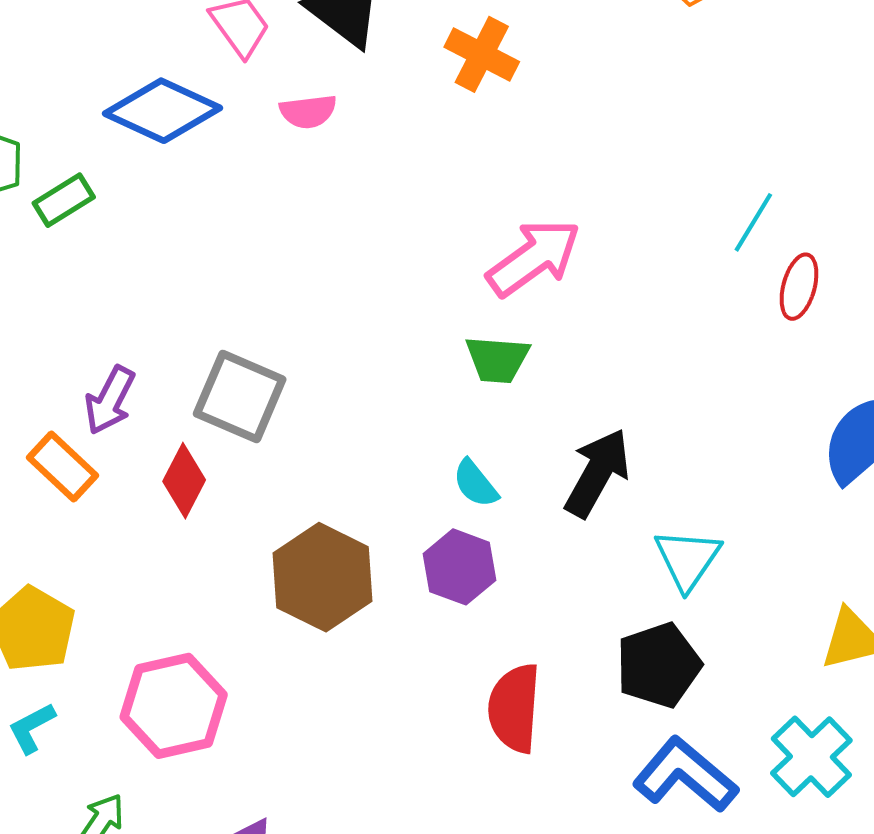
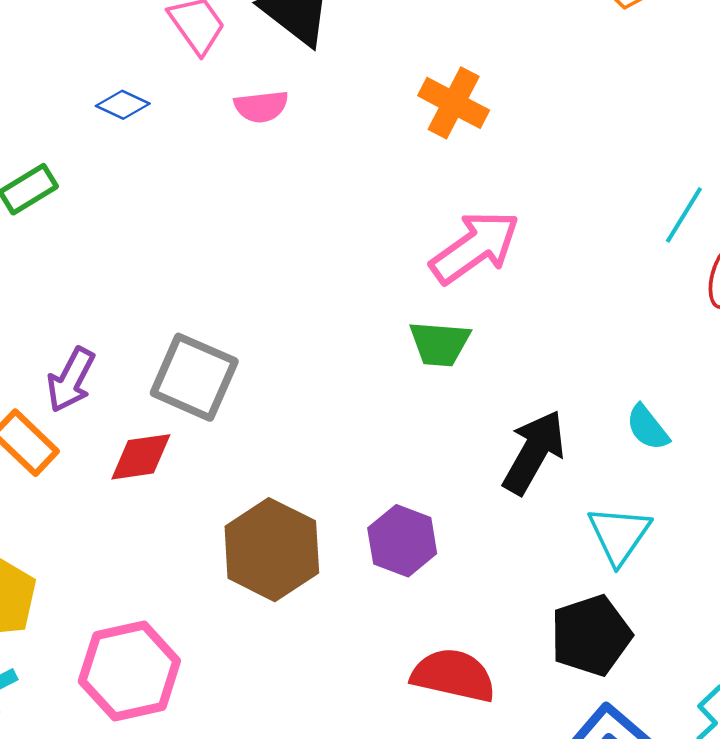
orange cross: (482, 54) -> (454, 103), moved
blue diamond: (162, 111) -> (123, 105), size x0.5
red diamond: (184, 481) -> (141, 457), turned 54
cyan semicircle: (475, 484) -> (648, 428), moved
red semicircle: (514, 708) -> (453, 675), turned 98

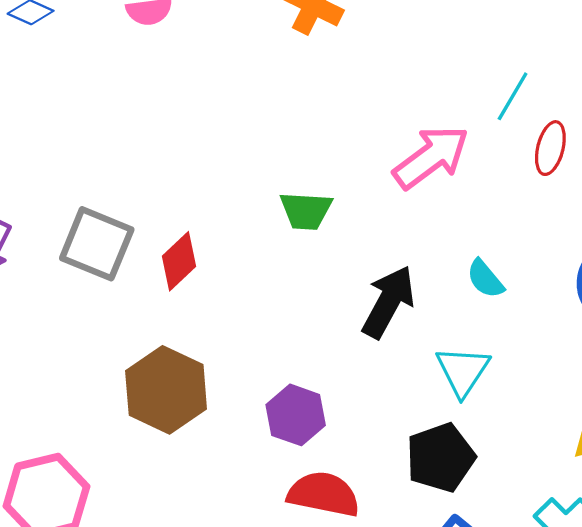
pink arrow: (475, 247) -> (431, 157), moved
red diamond: (141, 457) -> (179, 261), moved, turned -34
purple hexagon: (402, 541) -> (296, 415), moved

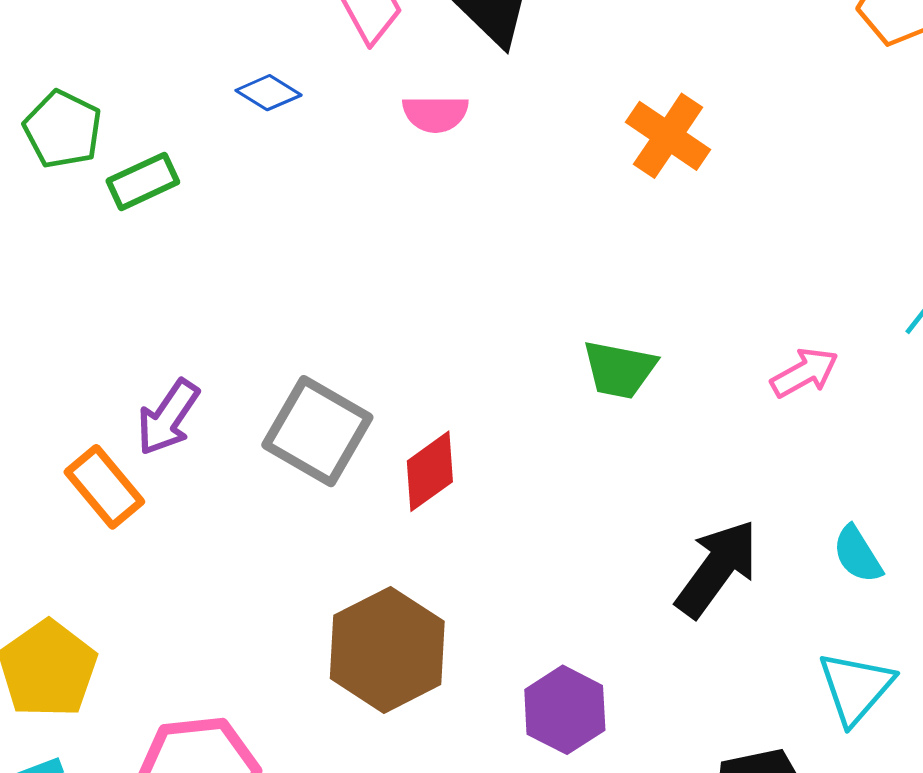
pink arrow: (431, 157) -> (804, 373), size x0.6
green trapezoid: (306, 211) -> (619, 369), moved
cyan triangle: (463, 371) -> (856, 688), moved

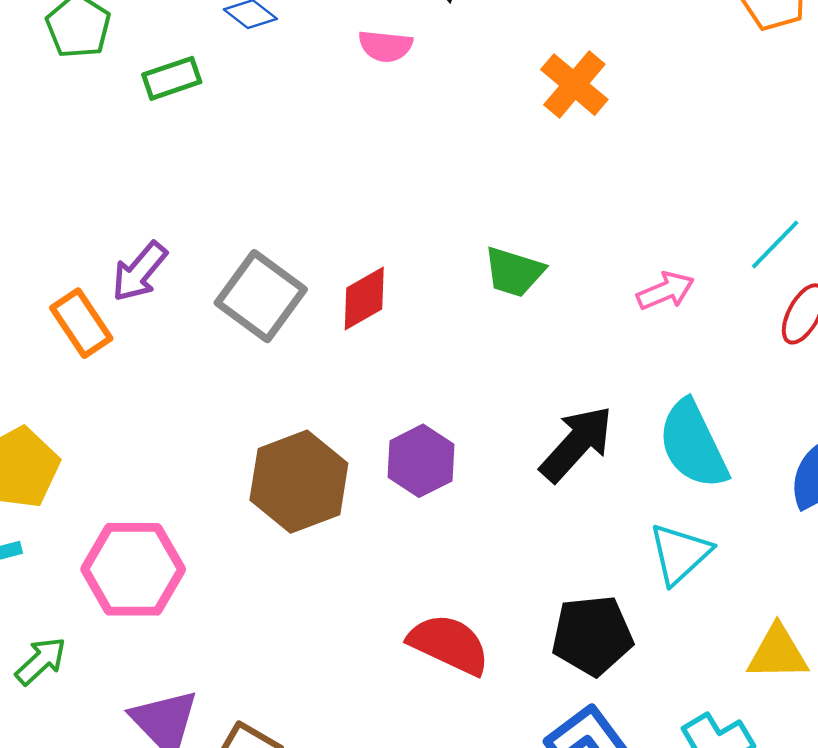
green rectangle: (143, 181) -> (172, 78), moved
red diamond: (430, 471) -> (364, 299), moved
cyan semicircle: (858, 554) -> (693, 444), size x1.8
purple hexagon: (565, 710) -> (421, 461), moved

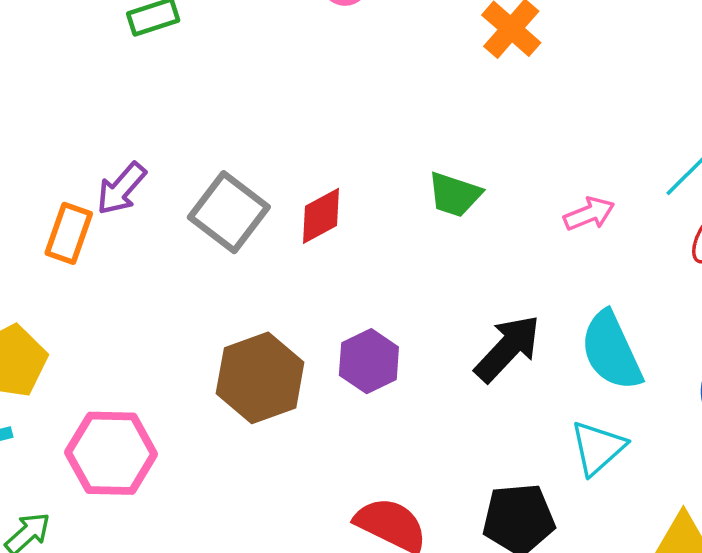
orange rectangle: (81, 323) -> (69, 233), turned 52

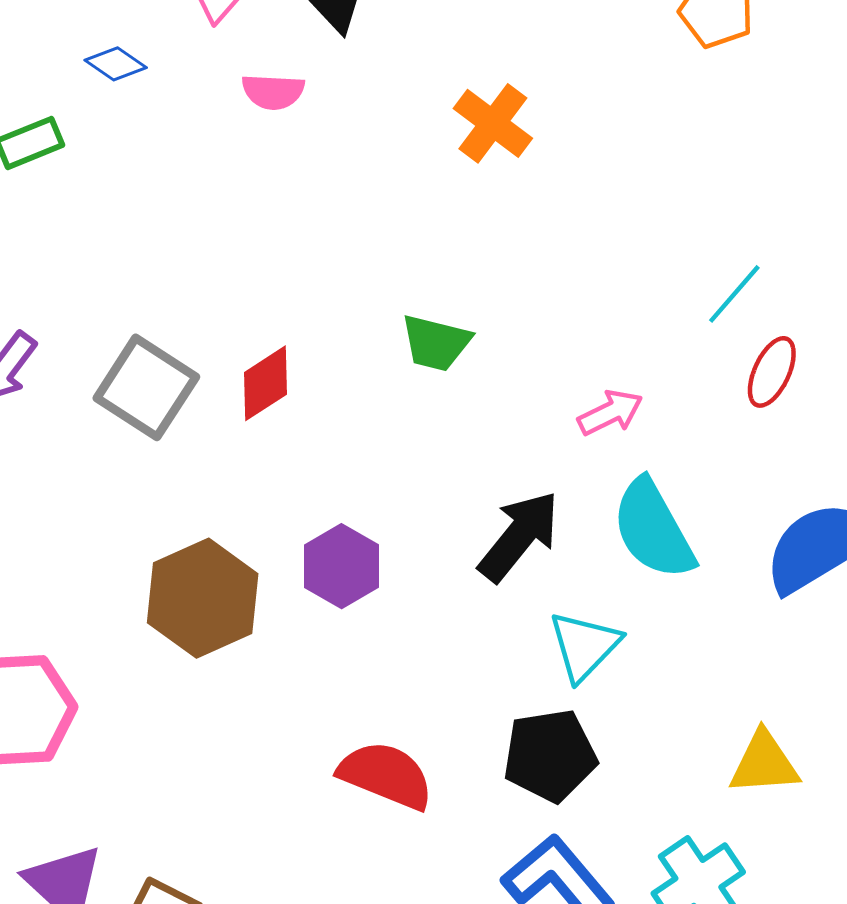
pink arrow: (589, 214) -> (610, 413), moved
cyan triangle: (598, 448) -> (584, 646), moved

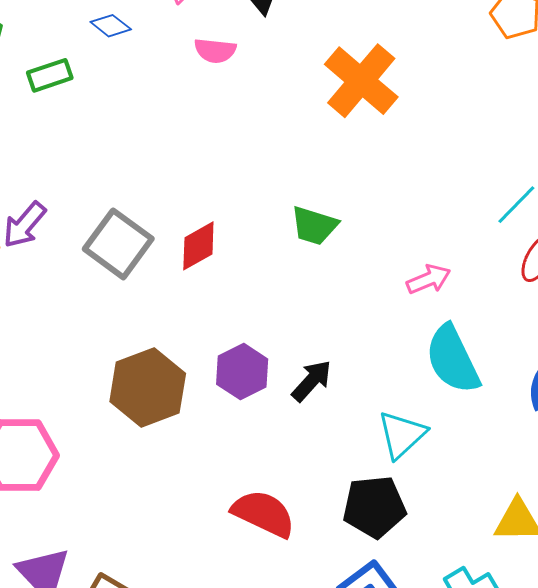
orange cross: (493, 123) -> (361, 81), size x1.4
black arrow: (519, 536) -> (312, 381), moved, size x0.7

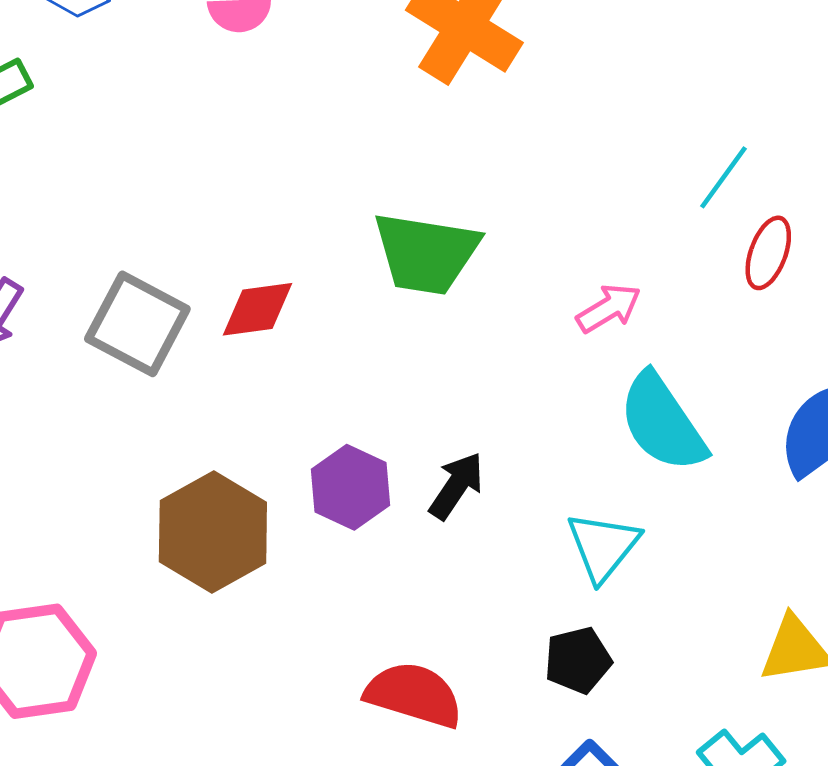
green trapezoid: (314, 226) -> (426, 253), size x1.5
red diamond: (198, 246) -> (257, 309), turned 30
black pentagon: (374, 507) -> (578, 660), size x0.7

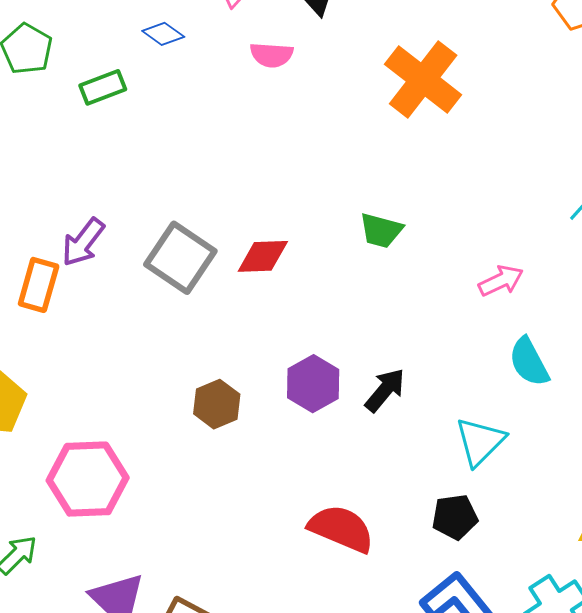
green trapezoid: (426, 253) -> (381, 230), size x0.6
cyan semicircle: (662, 423) -> (529, 362), size x0.7
brown hexagon: (213, 532) -> (217, 404), size x0.6

